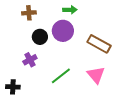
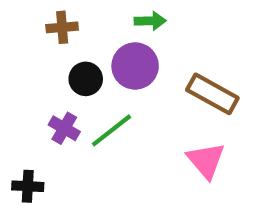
purple cross: (30, 60) -> (64, 128), turned -32
green line: (61, 76) -> (111, 130), moved

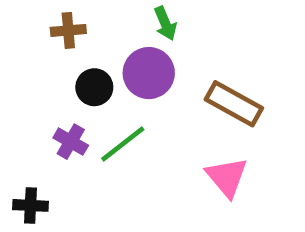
green arrow: (150, 21) -> (165, 23), turned 68

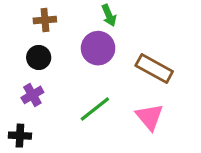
black circle: (94, 87) -> (39, 57), moved
purple cross: (71, 142) -> (32, 95), moved, turned 30
green line: (123, 144) -> (95, 109), moved

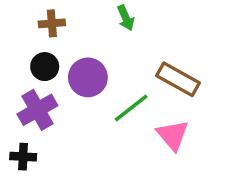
purple circle: (98, 48) -> (88, 77), moved
purple cross: (32, 95) -> (37, 110), size x1.5
green line: (95, 109) -> (131, 108), moved

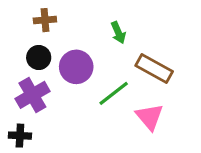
green arrow: (126, 18) -> (118, 33), moved

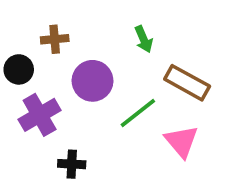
brown cross: (45, 20) -> (55, 39), moved
black circle: (39, 58) -> (19, 69), moved
black cross: (20, 136) -> (72, 164), moved

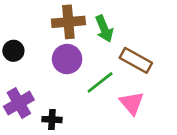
brown cross: (55, 39) -> (68, 22), moved, size x1.6
green arrow: (144, 39) -> (104, 29), size x1.4
purple cross: (40, 115) -> (19, 103), moved

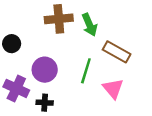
purple circle: (67, 59) -> (45, 70), moved
green line: (100, 82) -> (86, 71), turned -35
purple cross: (19, 103) -> (16, 88), turned -35

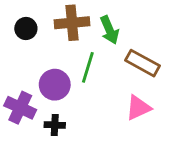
black circle: (12, 44) -> (26, 29), moved
green line: (86, 71) -> (88, 67), moved
pink triangle: (113, 88) -> (138, 108), turned 45

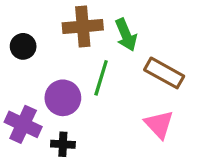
black circle: (26, 29) -> (23, 46), moved
pink triangle: (138, 108) -> (159, 124), turned -48

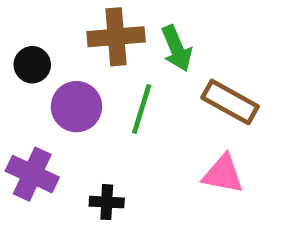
purple circle: (63, 98) -> (76, 107), moved
pink triangle: (159, 124) -> (223, 174), turned -36
black cross: (63, 144) -> (107, 202), moved

